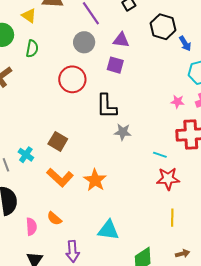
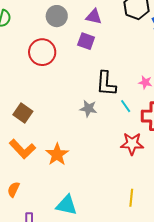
black L-shape: (107, 106) -> (106, 84), moved
cyan line: (160, 155) -> (126, 106), moved, turned 32
red star: (168, 179) -> (132, 144), moved
orange semicircle: (54, 218) -> (14, 189), turned 70

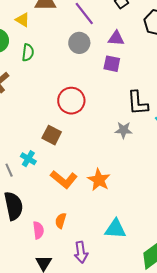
red circle: (42, 52) -> (71, 101), moved
brown square: (23, 113) -> (52, 135), moved

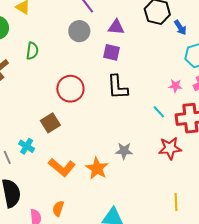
green semicircle: (28, 53) -> (32, 51), moved
black L-shape: (138, 103) -> (117, 87), moved
gray star: (124, 130) -> (124, 151), moved
brown square: (52, 135) -> (50, 123), turned 30

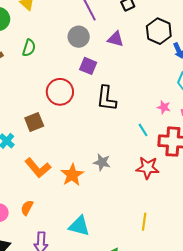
purple square: (112, 52) -> (88, 66), moved

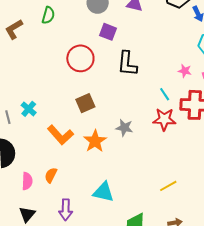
brown square: (34, 122) -> (85, 103), moved
red star: (148, 168) -> (164, 119), moved
yellow line: (144, 222) -> (168, 186), turned 54

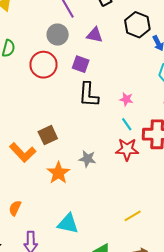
purple square: (108, 32) -> (81, 64), moved
red circle: (80, 58) -> (44, 65), moved
pink star: (185, 71) -> (126, 99), moved
orange L-shape: (60, 135) -> (23, 152), moved

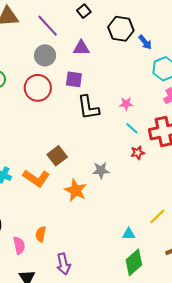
red star: (127, 149) -> (138, 153), size x0.6
cyan triangle: (68, 224) -> (129, 234), moved, size x0.6

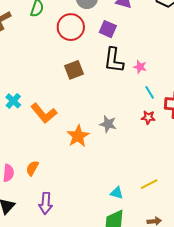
pink star: (126, 104) -> (140, 67), moved
brown square: (57, 156) -> (74, 70), moved

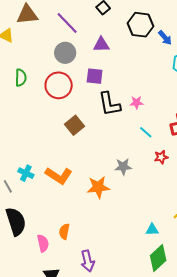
cyan line: (150, 92) -> (146, 132), moved
red star: (148, 117) -> (161, 157), moved
orange star: (78, 136) -> (98, 187), turned -30

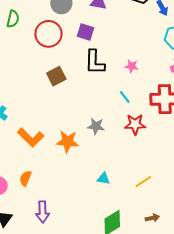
pink star: (137, 102) -> (132, 66), moved
red star: (161, 157) -> (135, 124), size x1.5
orange L-shape: (59, 176) -> (31, 137), moved
cyan triangle: (152, 230) -> (103, 178), moved

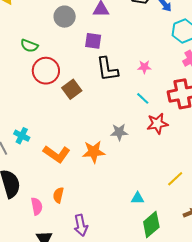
green semicircle: (13, 19) -> (29, 46), moved, turned 108
red circle: (48, 34) -> (46, 71), moved
cyan triangle: (103, 178) -> (138, 198), moved

